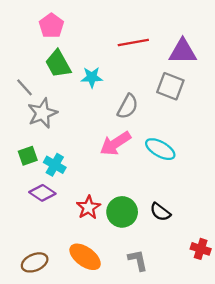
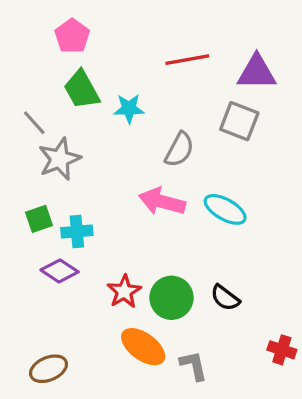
pink arrow: (115, 143) -> (162, 202), turned 48
cyan cross: (55, 165) -> (77, 232), turned -35
orange ellipse: (85, 257) -> (143, 347), moved

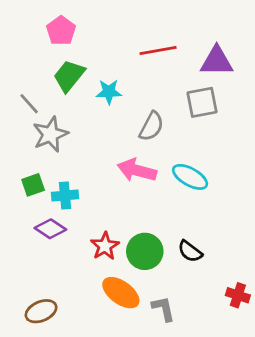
green trapezoid: (82, 90) -> (69, 76), turned 68
gray square: (239, 121) -> (202, 102), turned -32

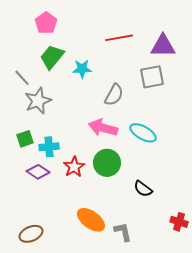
red star: (105, 246) -> (74, 167), moved
green circle: (145, 251) -> (107, 163), moved

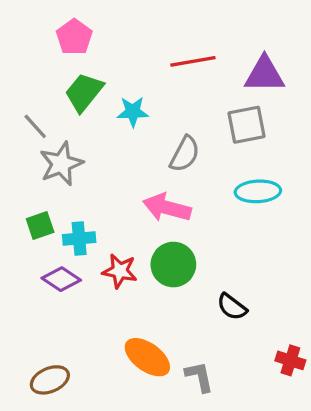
cyan ellipse: (143, 133) -> (258, 191), moved, turned -32
red star: (74, 167) -> (120, 271), turned -30

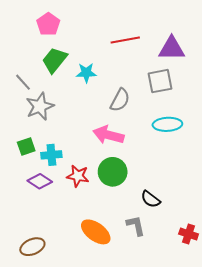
gray L-shape: (199, 377) -> (136, 226), moved

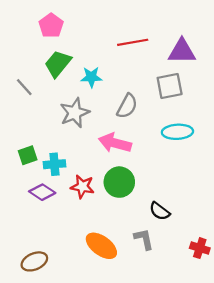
gray star: (40, 106) -> (75, 113), moved

